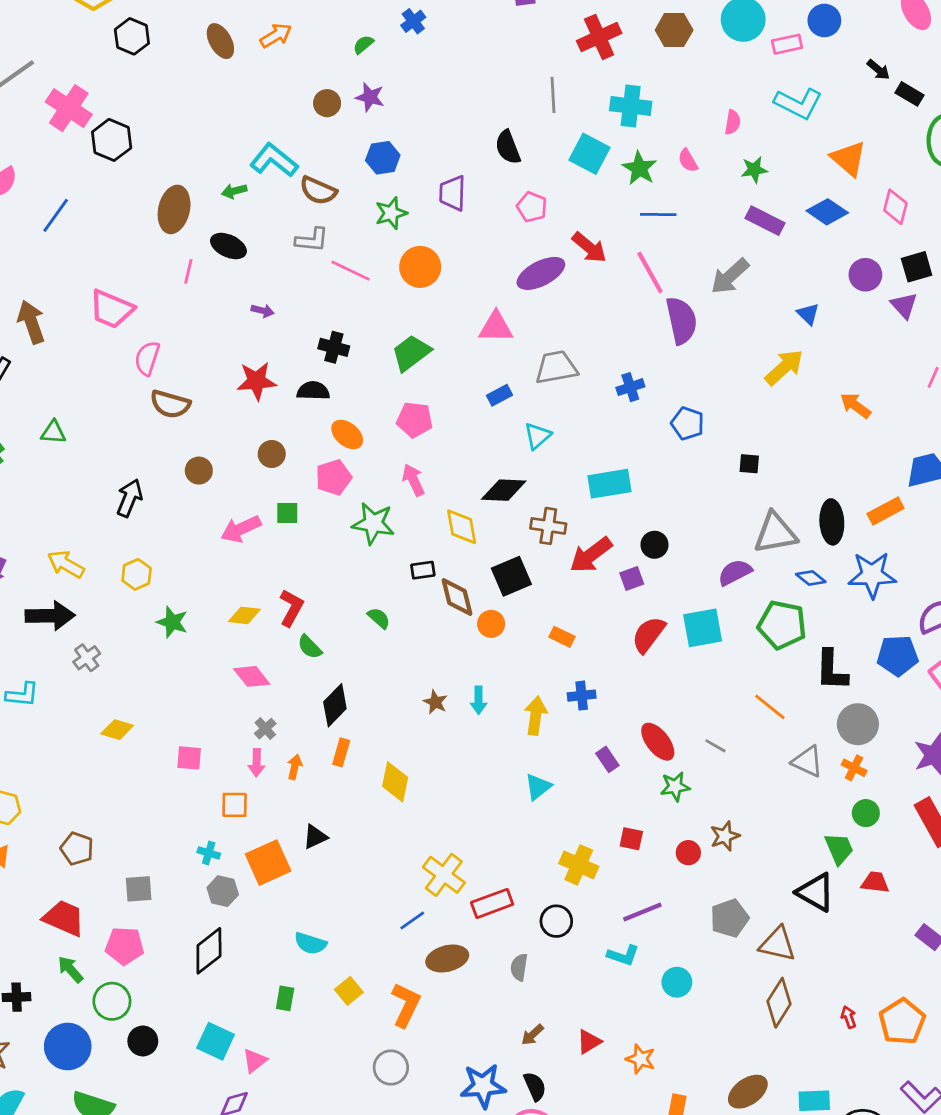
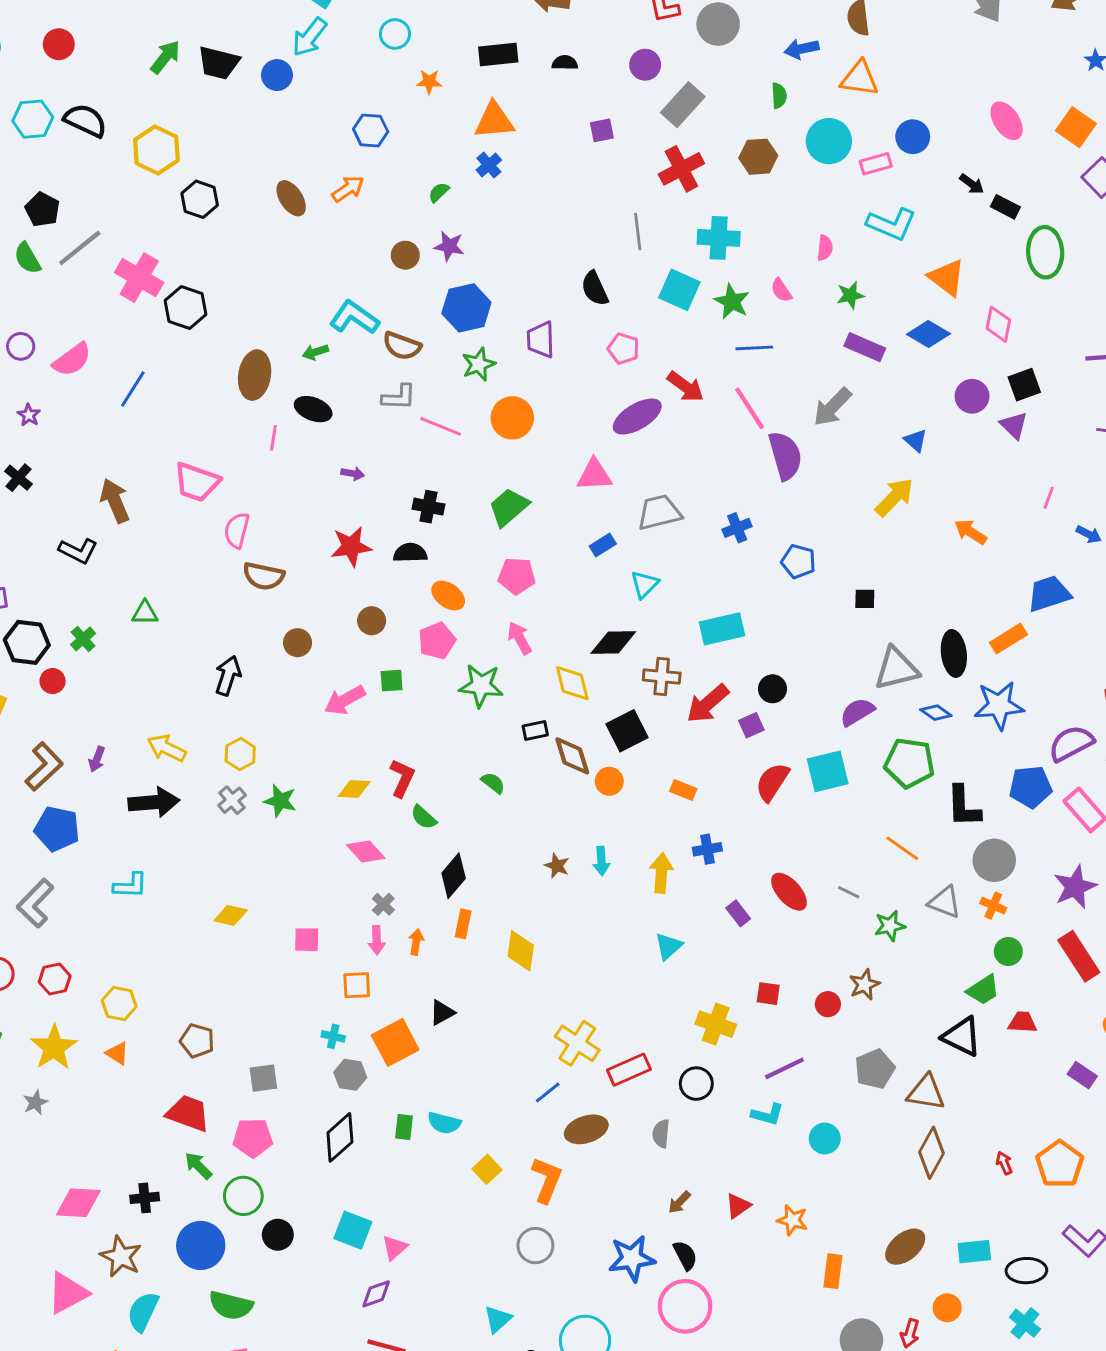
blue hexagon: (383, 158) -> (466, 308), size x1.4
gray cross: (87, 658) -> (232, 800), moved
green star: (675, 787) -> (890, 926), moved
green trapezoid: (839, 849) -> (983, 990), turned 84
green rectangle: (285, 998) -> (404, 1127), moved

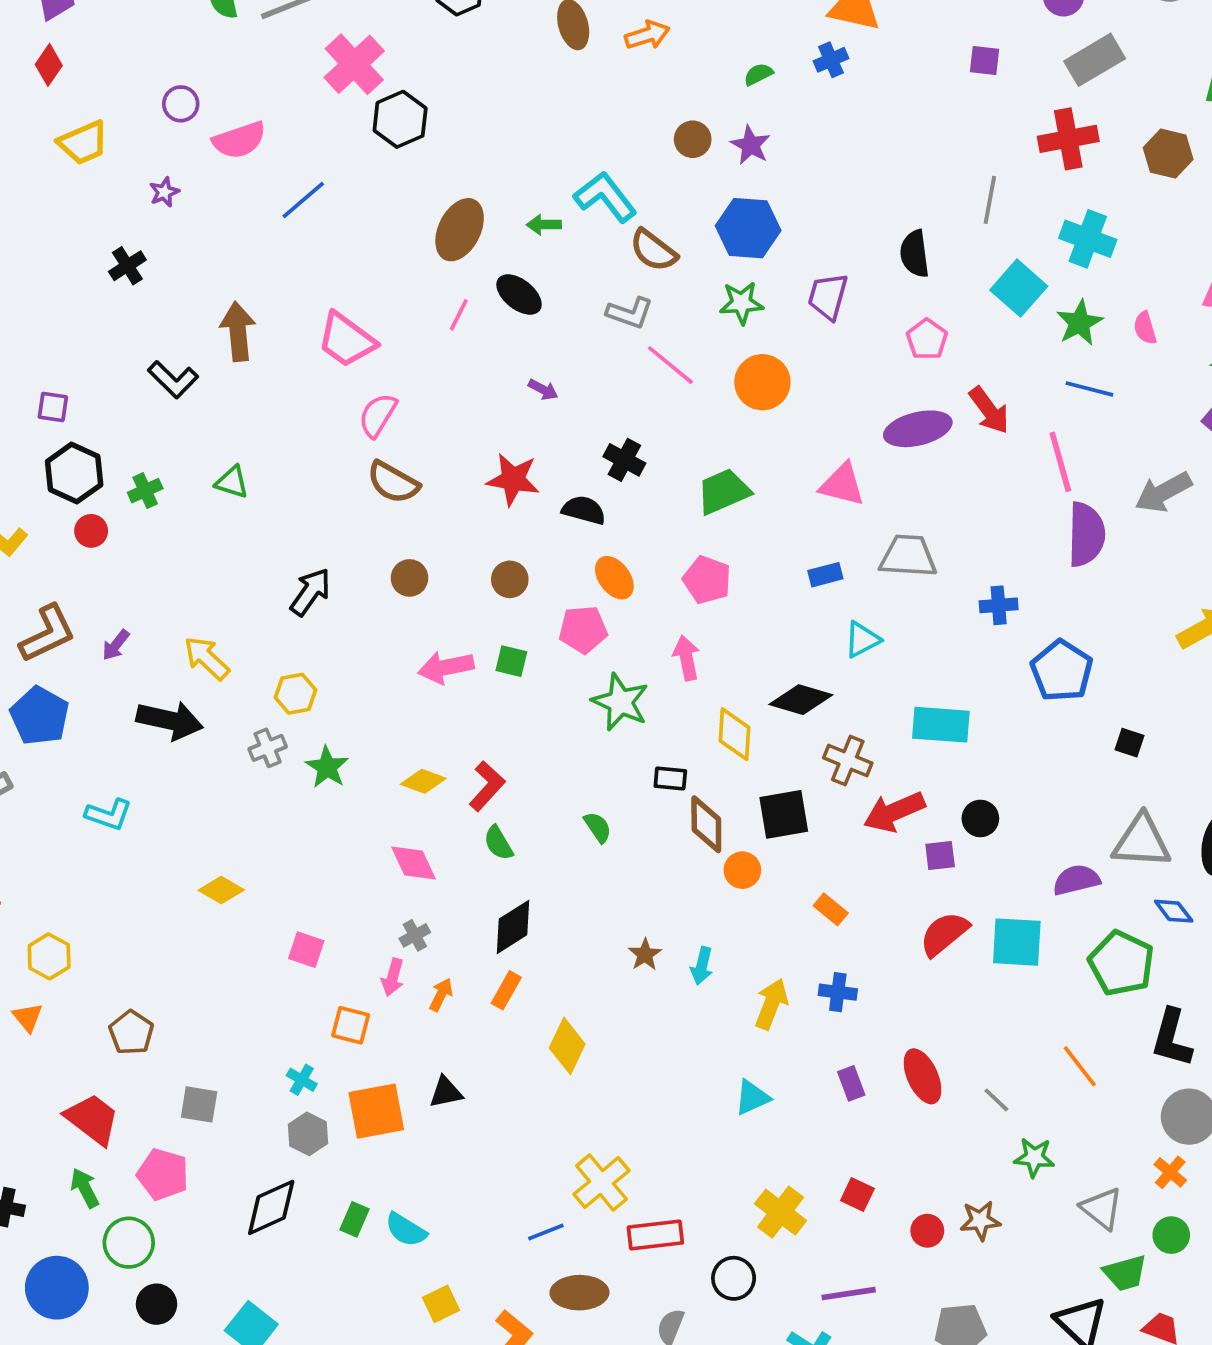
blue pentagon: (798, 562) -> (1062, 671), size x1.4
gray triangle: (945, 902) -> (1102, 1208), moved

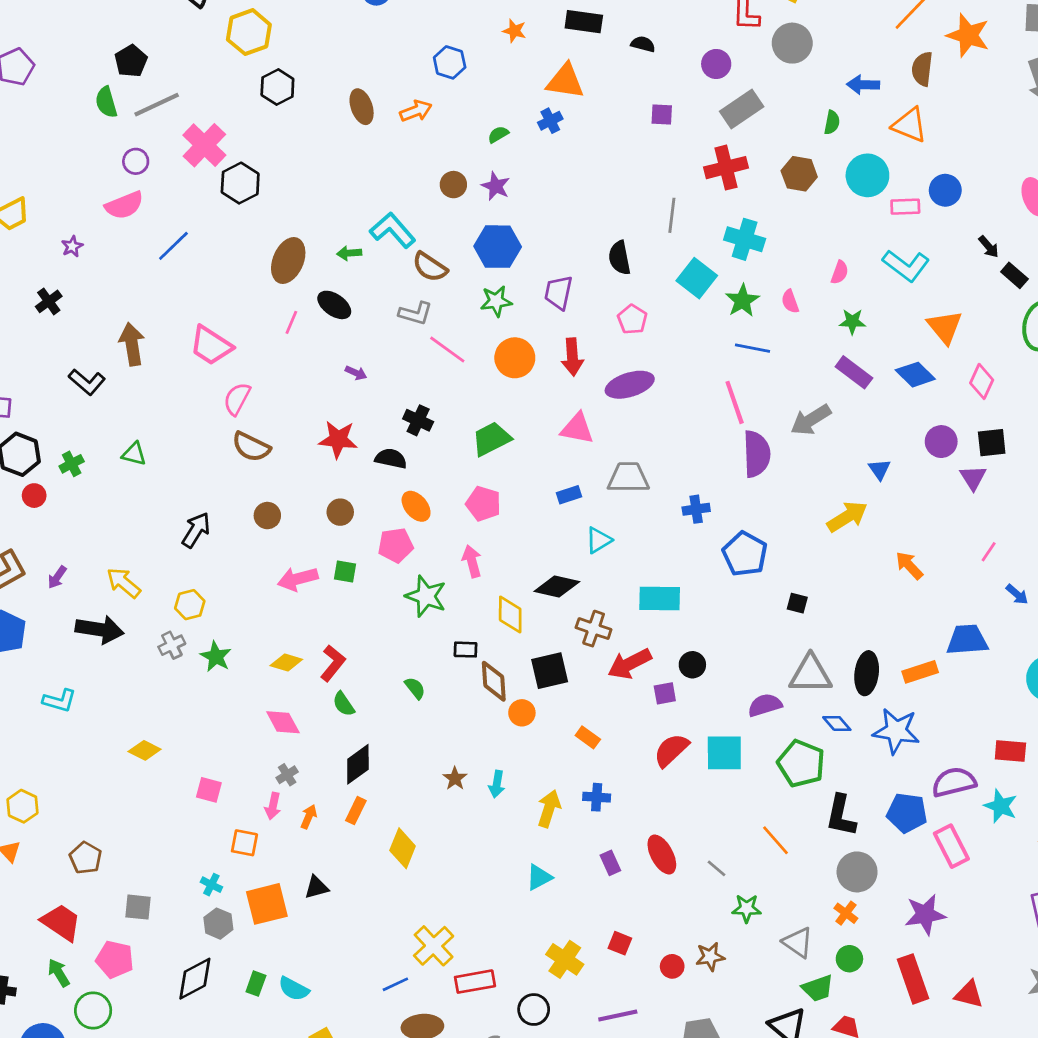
purple circle: (181, 104) -> (136, 161), moved
red arrow: (989, 410) -> (572, 357), moved, turned 36

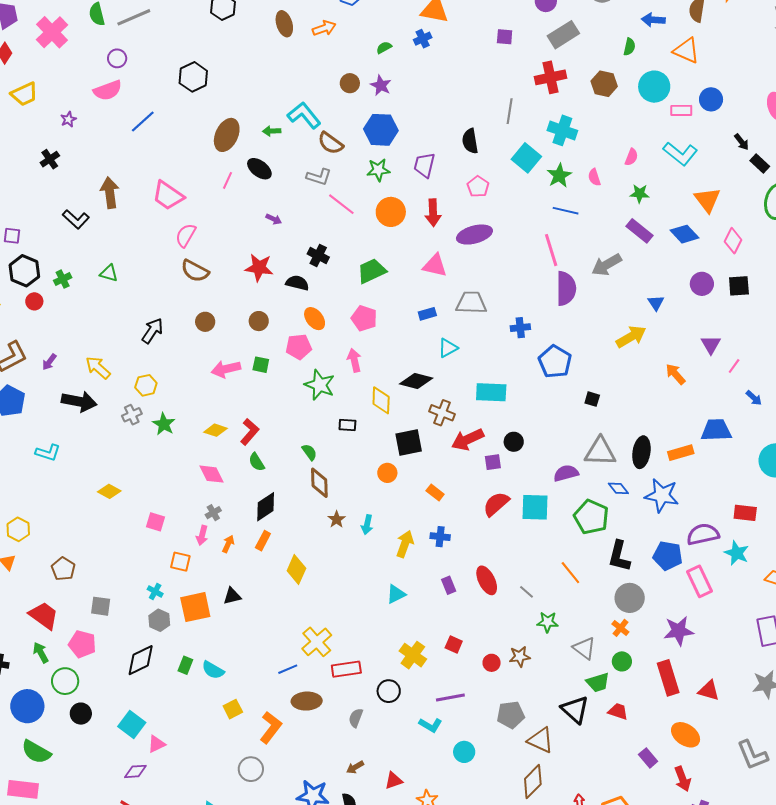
pink cross: (204, 145) -> (52, 32), moved
purple triangle: (973, 478) -> (711, 345), moved
brown diamond: (494, 681) -> (319, 483), moved

